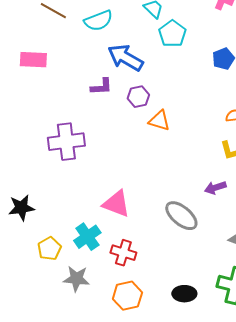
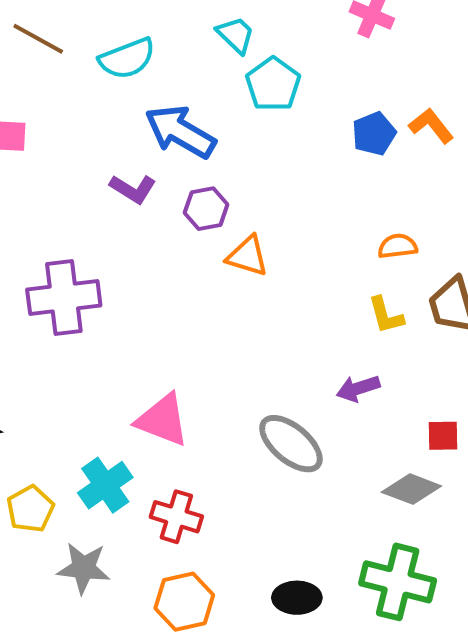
purple L-shape: (101, 87) -> (133, 189), turned 35

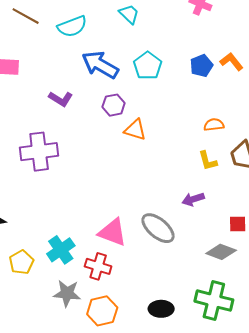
cyan pentagon: (273, 84) -> (148, 66), moved
purple L-shape: (133, 189) -> (61, 99), moved
pink triangle: (163, 420) -> (113, 232), moved
gray star: (84, 568) -> (67, 293), moved

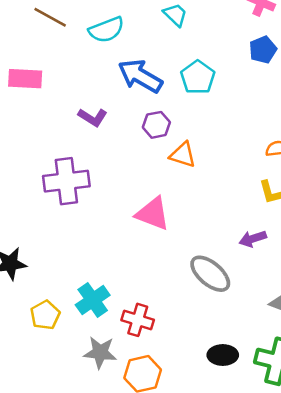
blue pentagon: (201, 66) -> (263, 50), moved
pink triangle: (113, 232) -> (153, 214), moved
black ellipse: (161, 309) -> (223, 355), moved

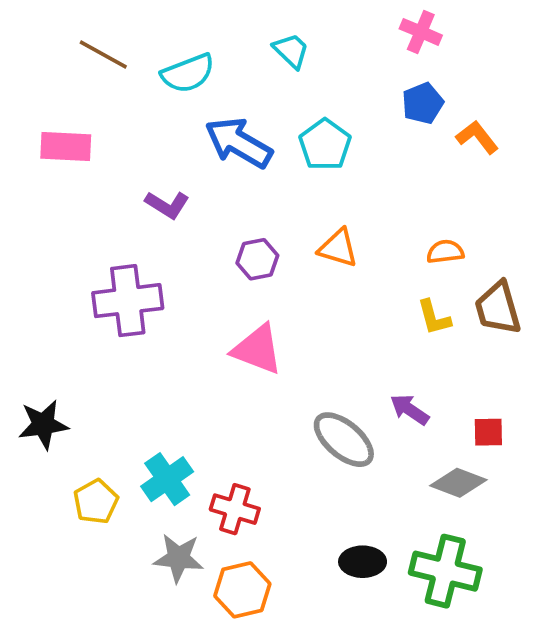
purple hexagon: (156, 125) -> (257, 259), moved
orange triangle: (183, 155) -> (338, 248), moved
purple arrow: (253, 239) -> (410, 410), moved, turned 52

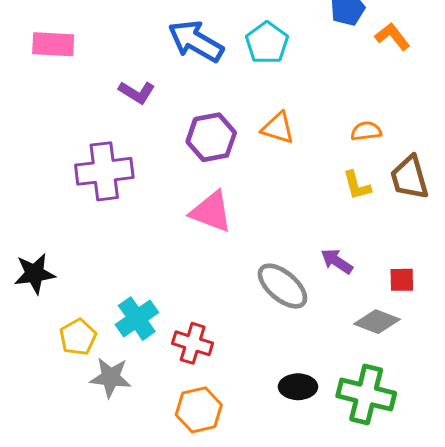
purple hexagon: (257, 259) -> (211, 137), size x1.4
gray star: (178, 558) -> (110, 377), moved

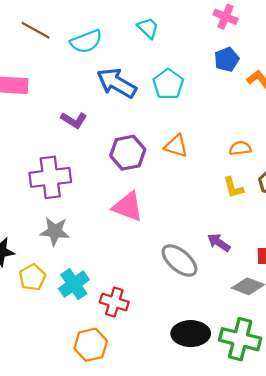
yellow pentagon: (78, 337) -> (32, 277), moved
gray star: (110, 377) -> (55, 231), moved
black ellipse: (298, 387) -> (191, 334), size x1.4
orange hexagon: (199, 410) -> (91, 345), moved

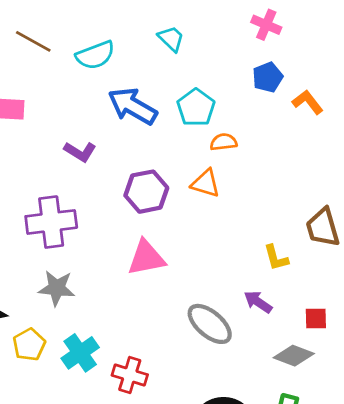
orange semicircle: (240, 148) -> (224, 142), moved
yellow L-shape: (233, 187) -> (276, 258), moved
pink triangle: (128, 207) -> (146, 258), turned -32

